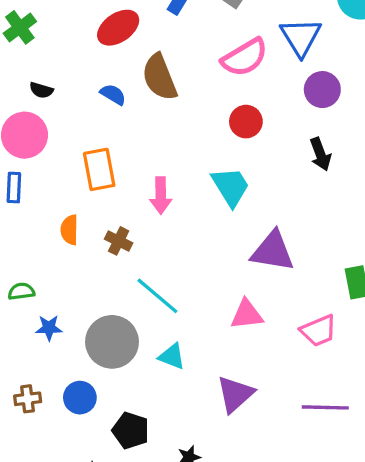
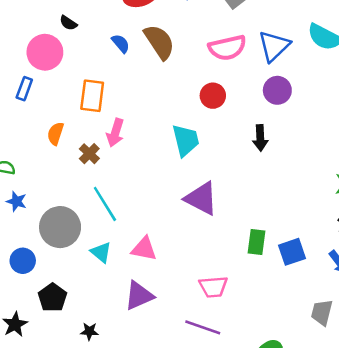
brown semicircle: (160, 77) -> (159, 42), turned 150
pink arrow: (161, 196) -> (115, 133), moved
pink triangle: (247, 314) -> (144, 249), moved
pink trapezoid: (319, 331) -> (213, 287), moved

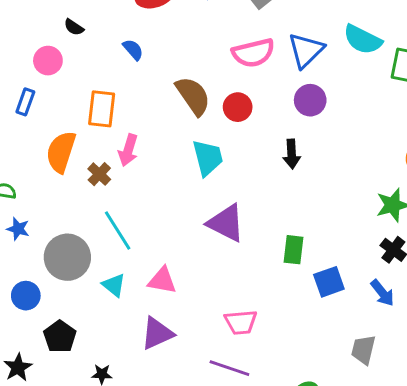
brown semicircle: (159, 42) -> (193, 96), moved
pink circle: (45, 52) -> (48, 61), size x0.7
orange semicircle: (55, 134) -> (61, 152), size x1.6
green rectangle: (256, 242) -> (294, 250), moved

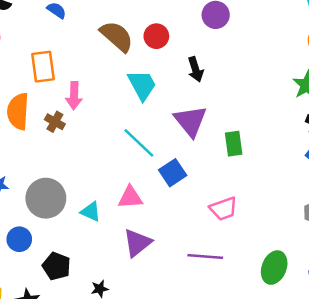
black arrow: (292, 154) -> (196, 69), moved
purple triangle: (226, 223) -> (190, 121), moved, turned 39
cyan line: (118, 231) -> (139, 143), moved
blue square: (329, 282) -> (173, 173), moved
pink trapezoid: (241, 322) -> (223, 209), moved

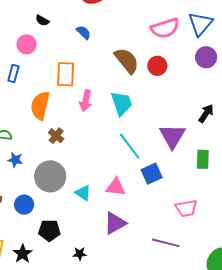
black arrow: (196, 69) -> (206, 113), moved, turned -138
cyan trapezoid: (142, 85) -> (122, 103), moved
brown cross: (55, 122) -> (56, 136), moved
black pentagon: (56, 266) -> (49, 230), turned -30

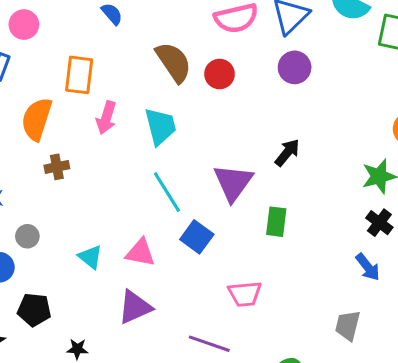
brown cross: (56, 136) -> (57, 167), turned 35
blue square: (152, 174) -> (197, 237), turned -35
gray circle: (50, 176) -> (27, 236), moved, size x0.5

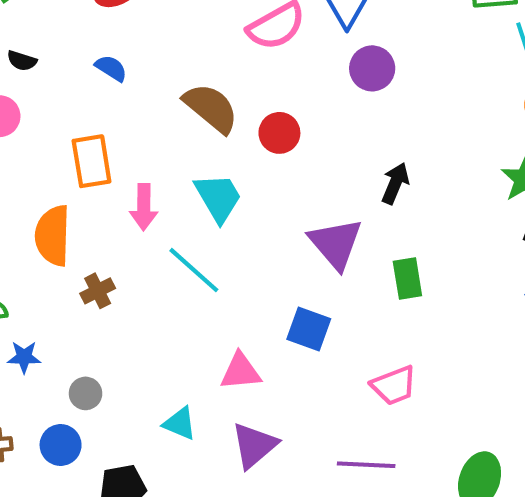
red circle: (220, 74) -> (279, 133), moved
cyan line: (167, 192) -> (194, 270), moved
cyan triangle: (90, 257) -> (180, 423), moved

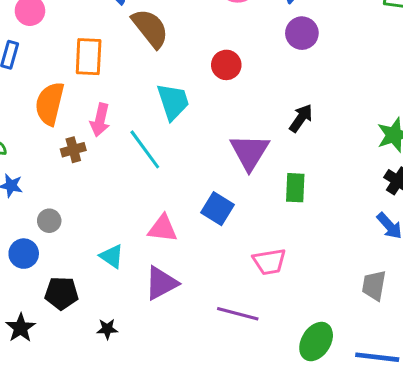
brown semicircle: (211, 108) -> (150, 28), moved
pink arrow: (144, 207) -> (100, 120), moved

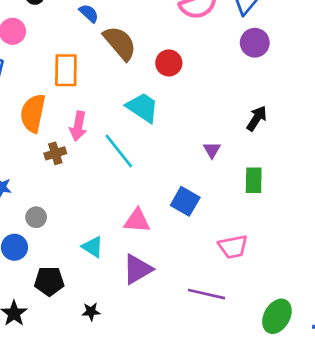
red circle: (226, 65) -> (169, 63), moved
cyan trapezoid: (173, 102) -> (142, 108), turned -36
purple triangle: (250, 152) -> (212, 150), size x0.5

